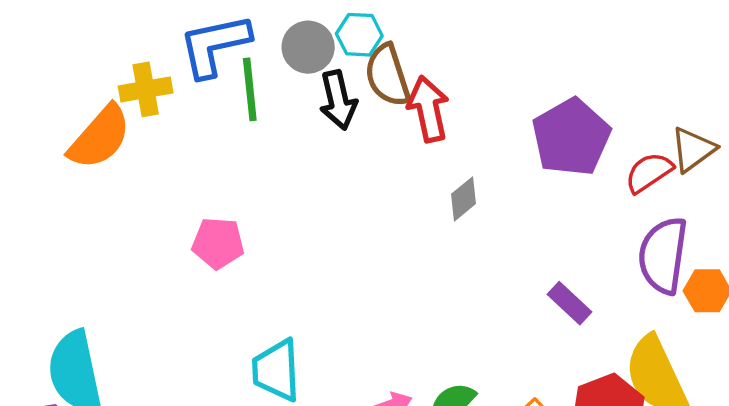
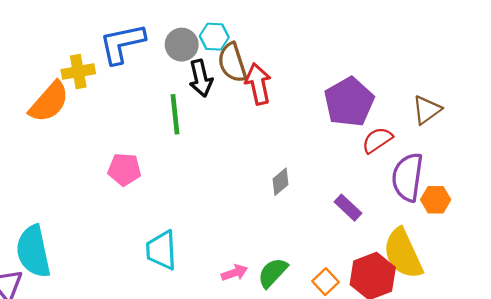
green line: (250, 89) -> (175, 114), moved
red semicircle: (649, 172) -> (377, 140), moved
gray diamond: (463, 199) -> (281, 182), moved

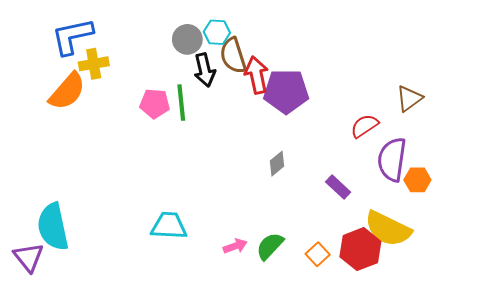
blue L-shape: (122, 43) -> (72, 36), moved
purple pentagon: (349, 102) -> (286, 91), moved, turned 30
pink pentagon: (124, 169) -> (155, 104), moved
cyan trapezoid: (161, 250) -> (169, 226), turned 96
yellow semicircle: (403, 254) -> (388, 229), turned -39

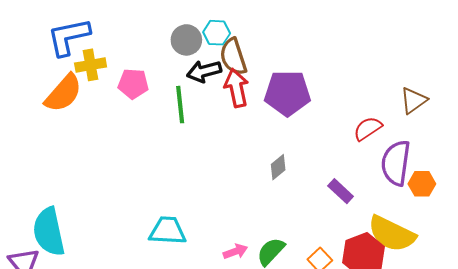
black arrow: (205, 70) -> (204, 71), turned 88
red arrow: (257, 75) -> (236, 88), moved
pink pentagon: (155, 104) -> (133, 84), moved

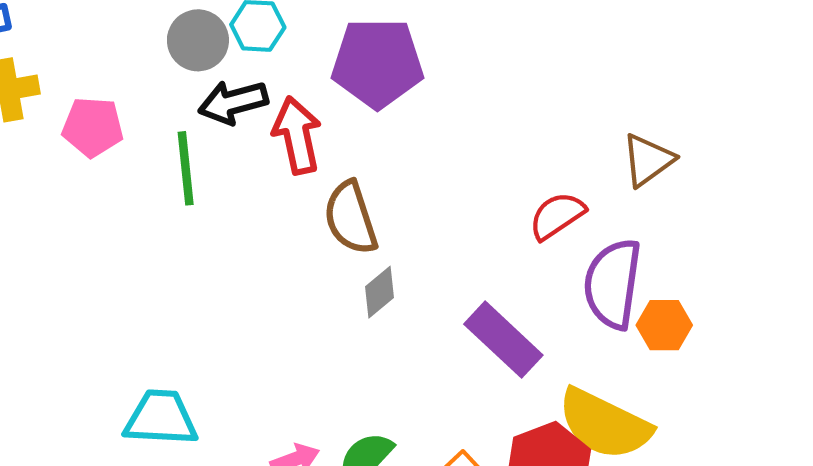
brown semicircle: (233, 57) -> (351, 218), moved
purple pentagon: (287, 93) -> (377, 63), moved
purple rectangle: (341, 191) -> (503, 340), size x1.5

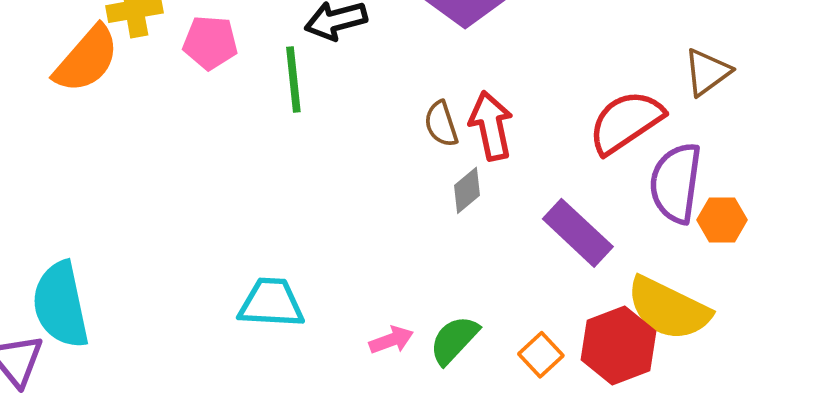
red arrow: (297, 135) -> (491, 126), moved
red semicircle: (557, 216) -> (626, 122), size x1.5
brown semicircle: (351, 218) -> (441, 124), size x0.7

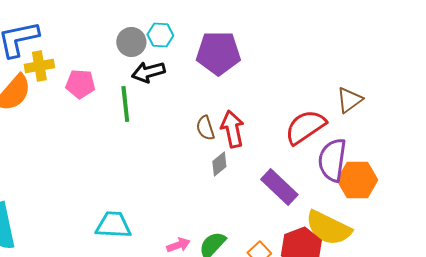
orange hexagon: (722, 220) -> (357, 180), size x1.5

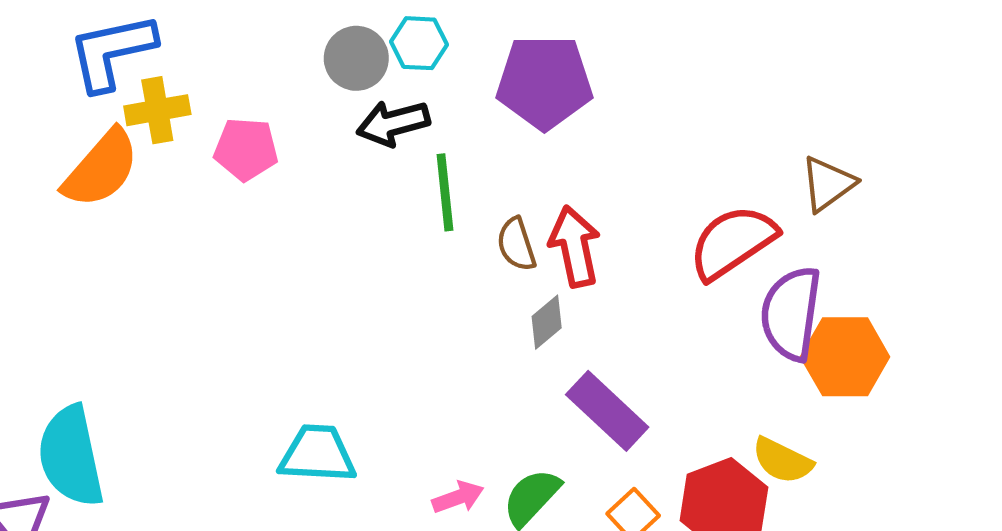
green line: (125, 104) -> (445, 192), moved
purple rectangle: (279, 187) -> (607, 411), moved
yellow semicircle: (328, 228) -> (782, 461), size x0.6

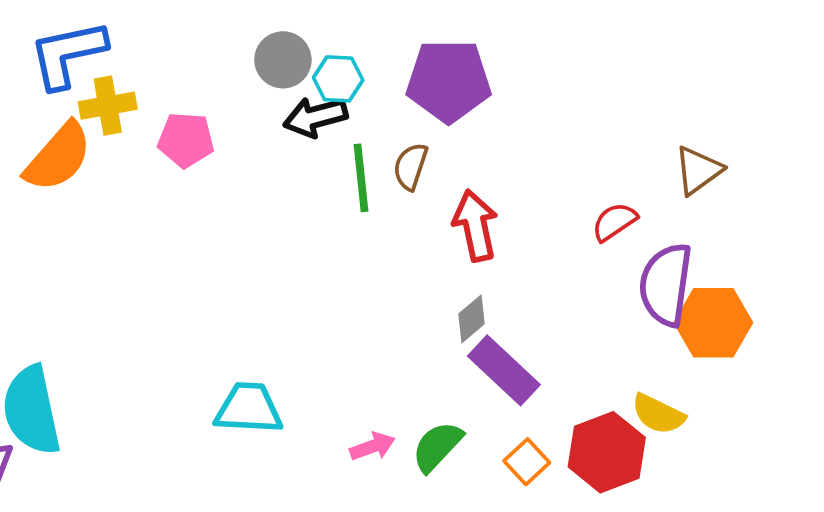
cyan hexagon: (419, 43) -> (338, 79), moved
red semicircle: (733, 242) -> (614, 222), size x0.6
brown semicircle: (516, 244) -> (411, 167), moved, turned 36
gray diamond: (547, 322) -> (471, 319), moved

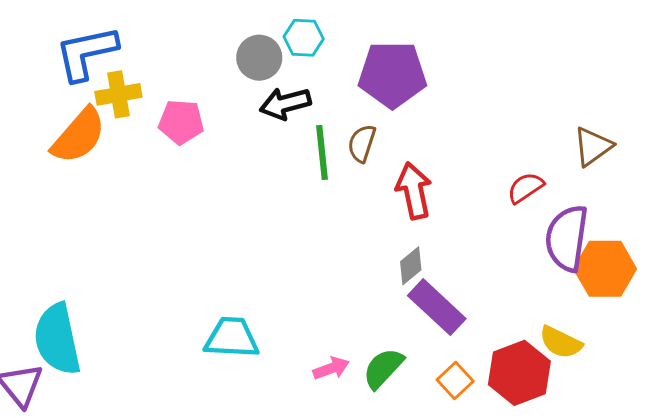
cyan hexagon: (338, 79) -> (304, 38), moved

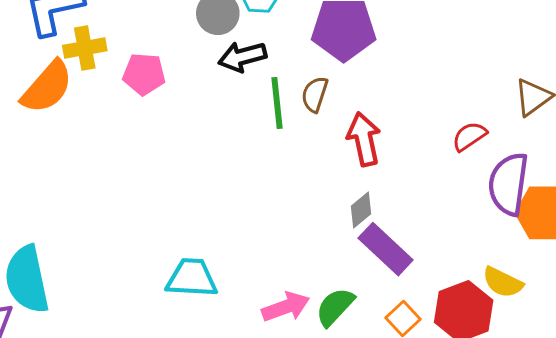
pink arrow: (331, 368) -> (286, 307), size x1.4

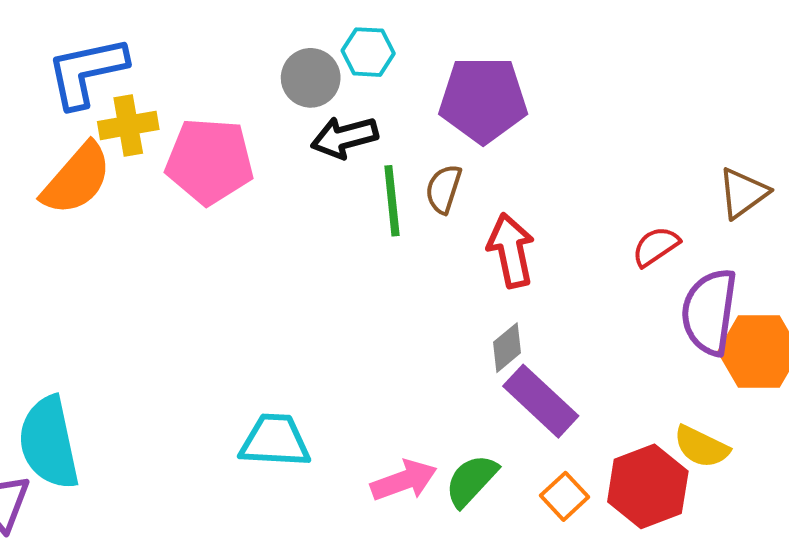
pink pentagon: (144, 74) -> (210, 161), size x1.5

